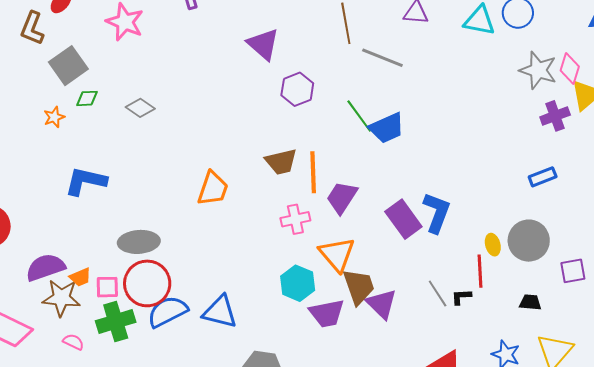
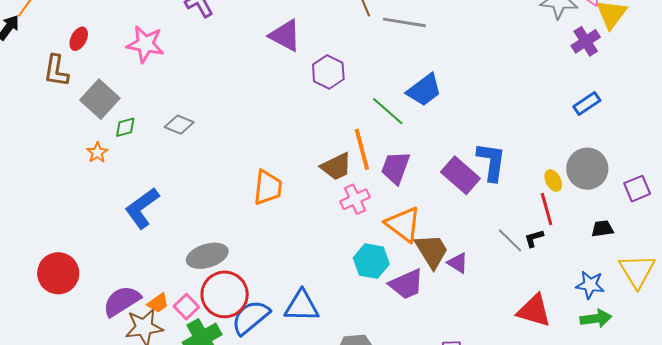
green line: (359, 116) -> (388, 111), moved
brown trapezoid: (281, 162) -> (336, 167), moved
blue L-shape: (86, 181) -> (142, 208), turned -36
pink square: (107, 287) -> (186, 307), turned -30
purple triangle: (382, 304) -> (458, 263), size x0.7

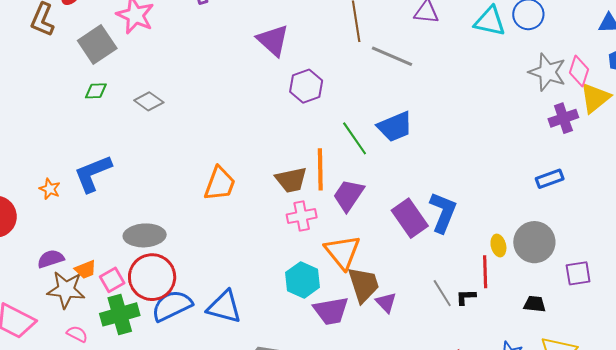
gray square: (100, 99) -> (97, 45), moved
orange star: (97, 153) -> (50, 189), moved, turned -30
purple semicircle: (122, 301) -> (51, 259), size x0.7

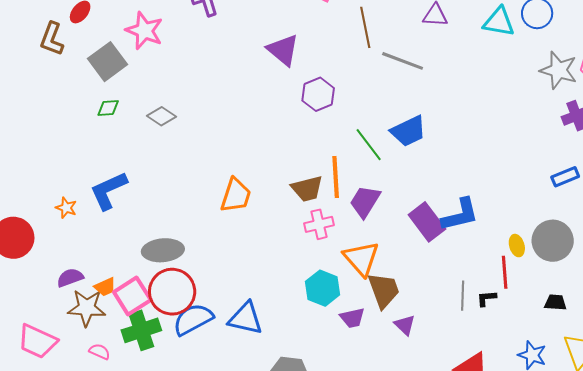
blue L-shape: (443, 212) -> (460, 215), turned 57
pink square: (112, 280) -> (132, 296), size x1.5
gray line: (442, 293) -> (463, 296), turned 36
purple triangle: (386, 302) -> (405, 325), moved
purple trapezoid: (331, 311) -> (352, 318), size x0.7

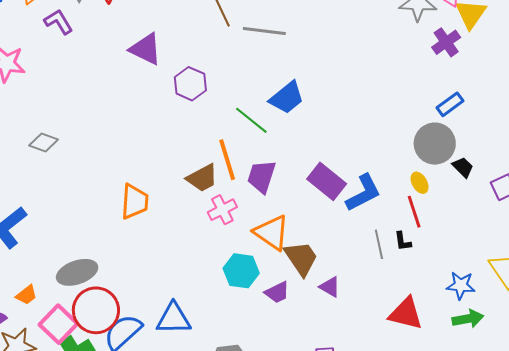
blue L-shape: (460, 215) -> (363, 193), moved
gray circle: (553, 241) -> (435, 144), moved
orange trapezoid: (105, 287) -> (26, 295), moved
black L-shape: (486, 298) -> (403, 241), turned -80
black trapezoid: (555, 302) -> (463, 167), moved, turned 55

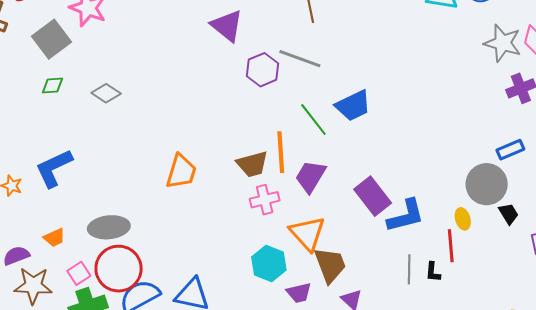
gray line: (264, 31) -> (300, 59), moved
pink square: (58, 324) -> (79, 273), size x0.6

